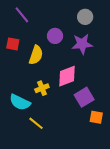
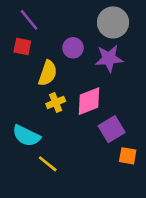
gray circle: (85, 17) -> (113, 22), size x1.5
red square: (13, 44) -> (22, 46), moved
yellow cross: (42, 88) -> (56, 102), moved

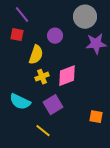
purple star: (109, 58) -> (96, 44), moved
purple square: (112, 129) -> (53, 105), moved
yellow line: (48, 164) -> (43, 131), moved

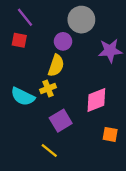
gray circle: (85, 17) -> (81, 20), moved
yellow semicircle: (36, 55) -> (56, 66), moved
pink diamond: (67, 76) -> (96, 100), moved
cyan semicircle: (20, 102) -> (23, 97), moved

